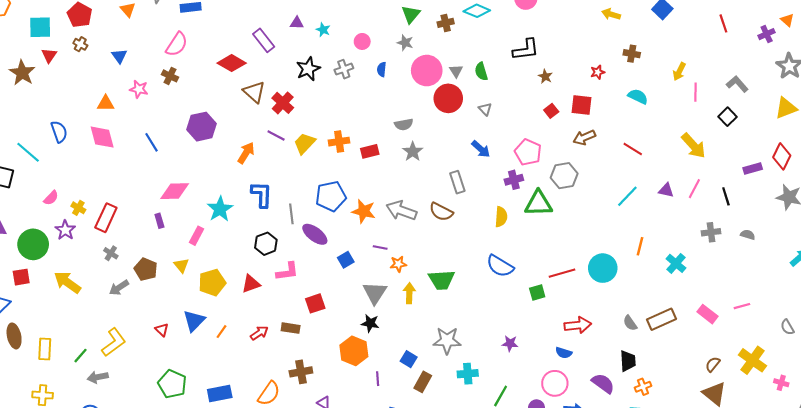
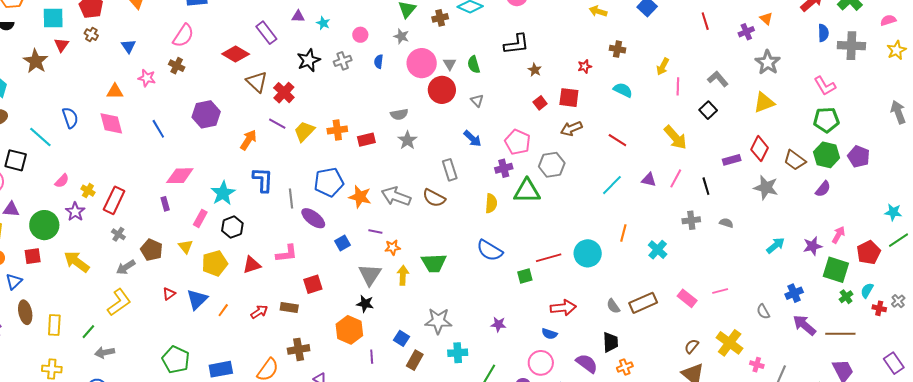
black hexagon: (266, 244) -> (232, 227), moved
red triangle: (162, 330) -> (169, 294), moved, turned 40
yellow L-shape: (114, 342) -> (119, 302), moved

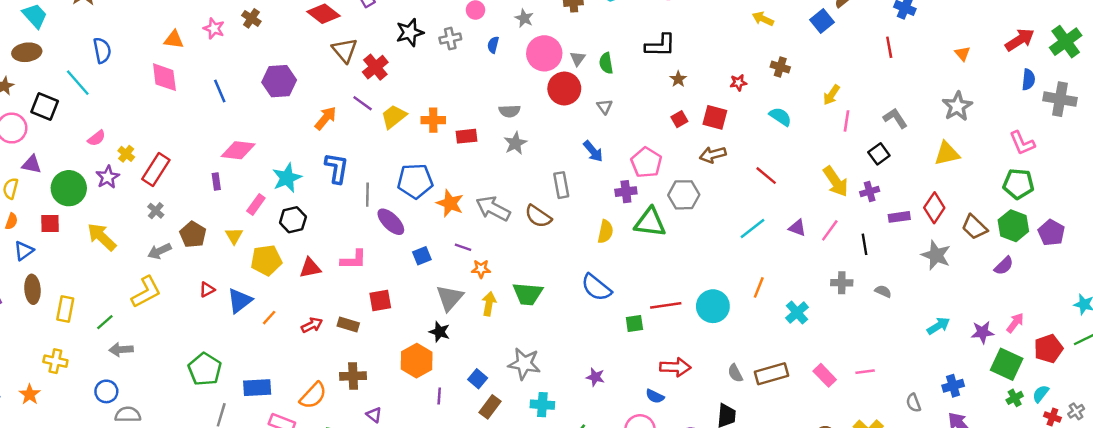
purple cross: (746, 32) -> (870, 192), moved
blue semicircle: (70, 118) -> (102, 50), moved

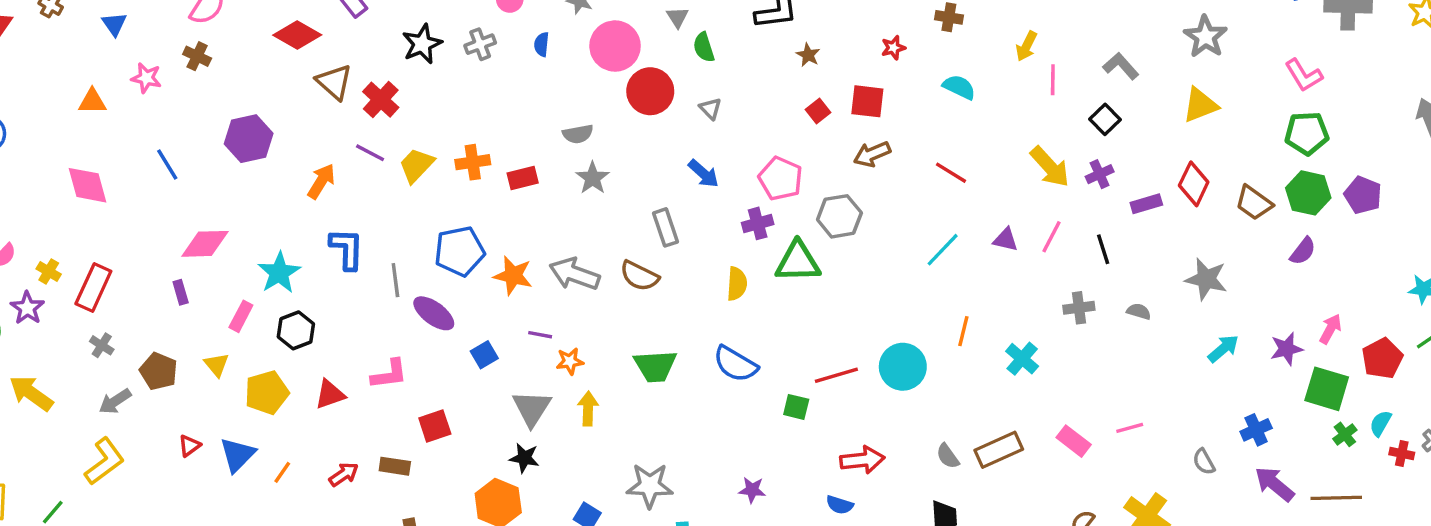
gray triangle: (578, 59) -> (677, 17), moved
pink diamond: (164, 77) -> (87, 185), moved
gray star: (936, 255) -> (1206, 279), moved
green trapezoid: (528, 294) -> (655, 366), moved
green square: (634, 324) -> (796, 407), turned 30

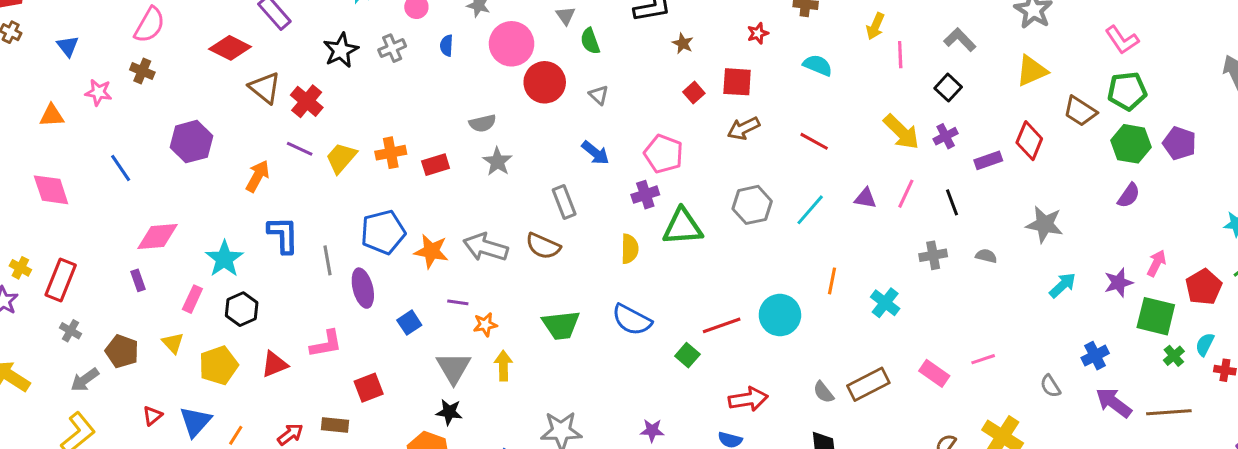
brown trapezoid: (1254, 203) -> (1080, 111), moved
gray hexagon: (839, 216) -> (752, 205), moved
purple ellipse: (434, 313) -> (363, 288), turned 42
green square: (796, 407) -> (687, 355), turned 30

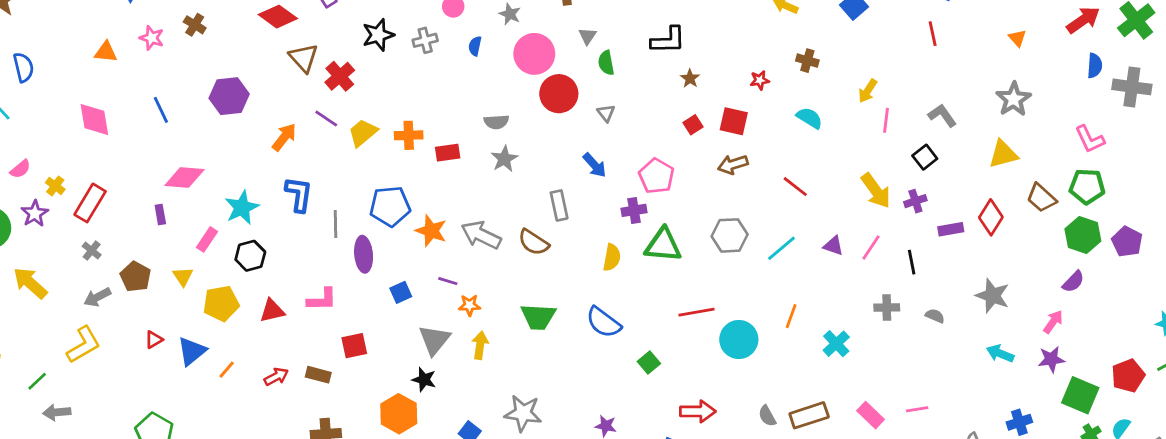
pink arrow: (1156, 263) -> (1053, 322), moved
cyan arrow: (1063, 285) -> (1000, 354), turned -124
red line: (722, 325) -> (696, 312), moved

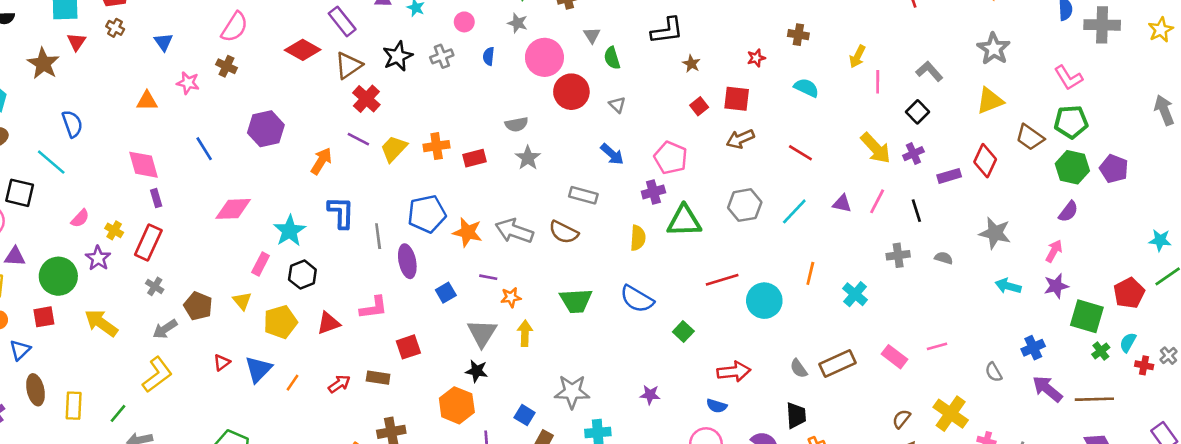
brown triangle: (304, 58) -> (349, 65), moved, turned 44
gray rectangle: (559, 205) -> (583, 195), turned -56
purple rectangle: (160, 215) -> (156, 198), moved

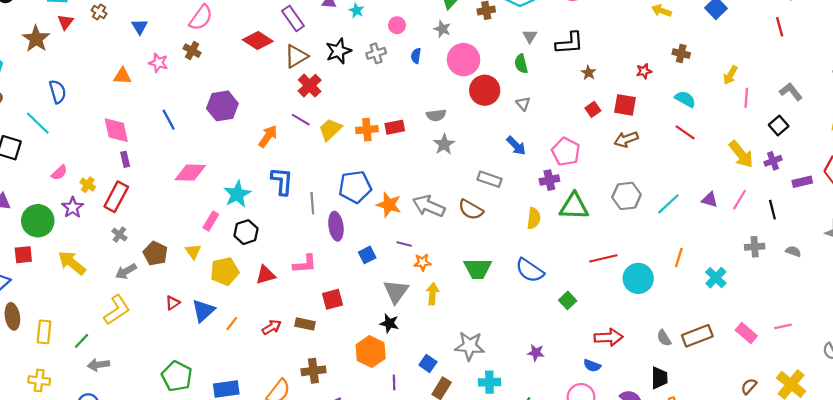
gray triangle: (592, 35) -> (530, 36), moved
red line: (800, 153) -> (685, 132), moved
red rectangle: (475, 158) -> (395, 127), moved

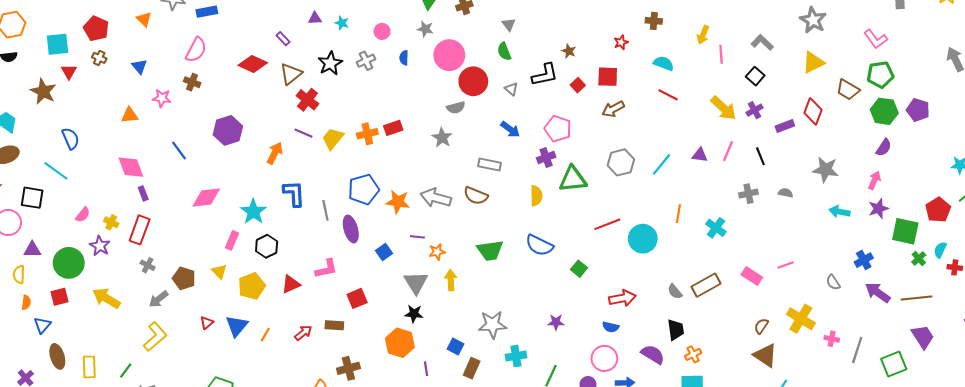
purple rectangle: (293, 18) -> (283, 39), size x0.6
black L-shape: (569, 43) -> (545, 75), moved
gray semicircle: (436, 115) -> (456, 108), moved

